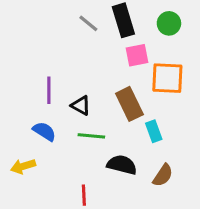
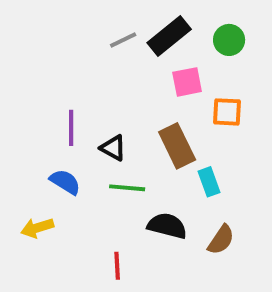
black rectangle: (123, 20) -> (169, 36), turned 68
gray line: (88, 23) -> (123, 40), turned -65
orange square: (167, 78) -> (227, 112), size x0.7

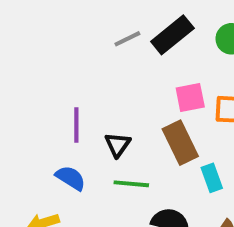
pink square: (187, 82) -> (190, 98), moved
black triangle: (113, 148) -> (118, 145), turned 36

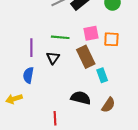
blue semicircle: (71, 178) -> (28, 75), turned -112
green line: (131, 184) -> (60, 37), moved

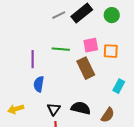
black triangle: (53, 58) -> (54, 109), moved
blue semicircle: (28, 75) -> (39, 84), moved
cyan rectangle: (102, 75) -> (119, 86), moved, turned 48

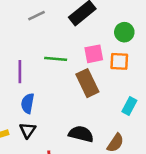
gray line: (59, 15) -> (36, 16), moved
green circle: (112, 15) -> (124, 32), moved
black triangle: (54, 109) -> (28, 130), moved

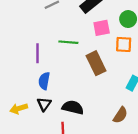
pink square: (94, 54) -> (102, 28), moved
black semicircle: (81, 134) -> (73, 107), moved

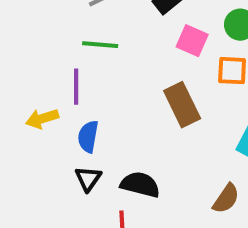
pink square: (102, 28) -> (192, 41), turned 35
green line: (68, 42) -> (100, 45), moved
yellow arrow: (19, 109) -> (42, 119), moved

